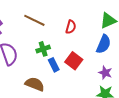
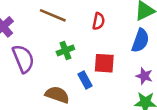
red square: (74, 61) -> (104, 63), turned -30
blue rectangle: (54, 65) -> (85, 80), moved

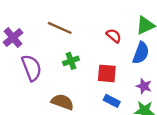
red semicircle: (98, 21) -> (114, 36), moved, turned -63
blue rectangle: (85, 80) -> (112, 101), moved, turned -35

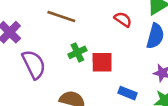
red square: (107, 73) -> (102, 62), moved

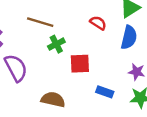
green cross: (77, 52) -> (56, 44), moved

